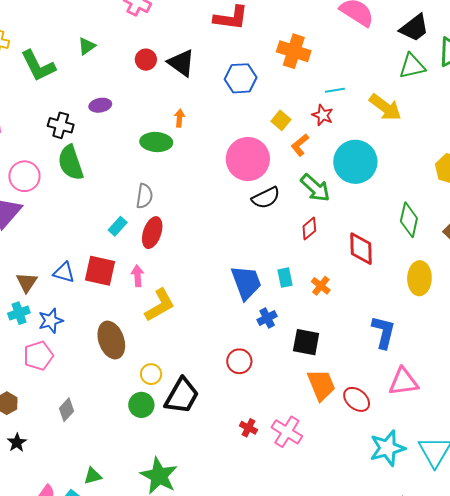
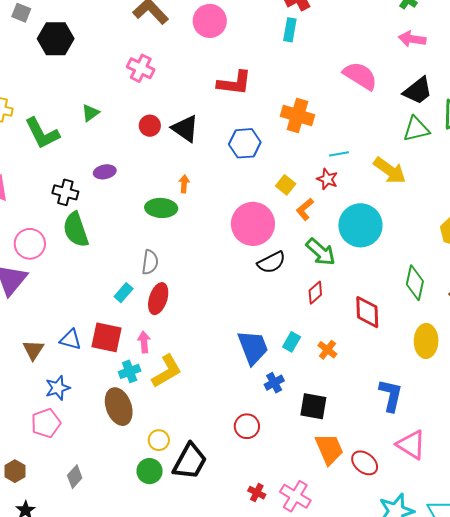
cyan rectangle: (285, 278) -> (292, 342), turned 42
cyan cross: (19, 313) -> (130, 371), moved
pink triangle: (403, 382) -> (411, 445), turned 40

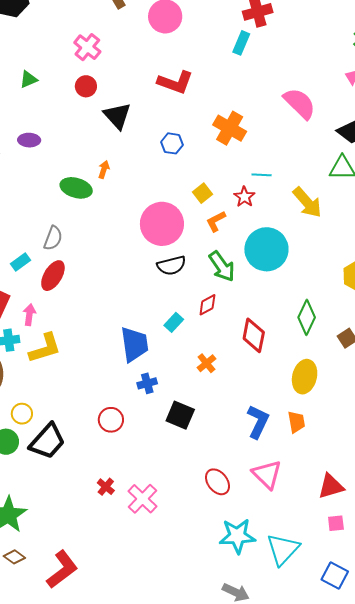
red circle: (150, 126) -> (86, 86), moved
blue hexagon: (245, 143) -> (172, 143), size x0.7
cyan rectangle: (292, 342) -> (174, 322), moved
orange trapezoid: (329, 449) -> (296, 422), moved, size x0.7

